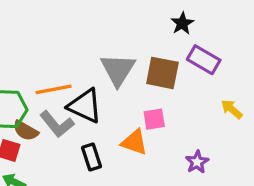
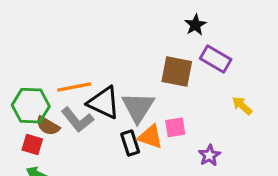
gray triangle: (118, 70) -> (138, 107), moved
pink square: (154, 119) -> (175, 127), moved
black rectangle: (92, 157) -> (130, 143), moved

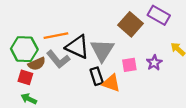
brown square: (177, 71) -> (130, 24), turned 30
brown semicircle: (48, 126) -> (37, 64), turned -54
orange triangle: (150, 137) -> (111, 83), moved
purple star: (209, 155) -> (154, 63), moved

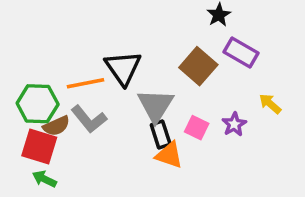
black triangle: (77, 47) -> (123, 68), moved, turned 30
pink square: (129, 65) -> (197, 128), turned 35
black rectangle: (97, 76) -> (161, 135), moved
red square: (25, 77) -> (39, 146), size x1.5

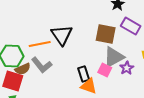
brown square: (198, 66) -> (106, 34), turned -30
gray triangle: (156, 105) -> (114, 57), moved, turned 30

